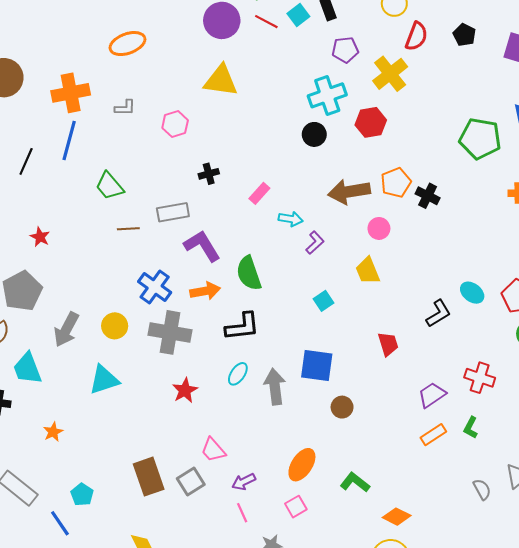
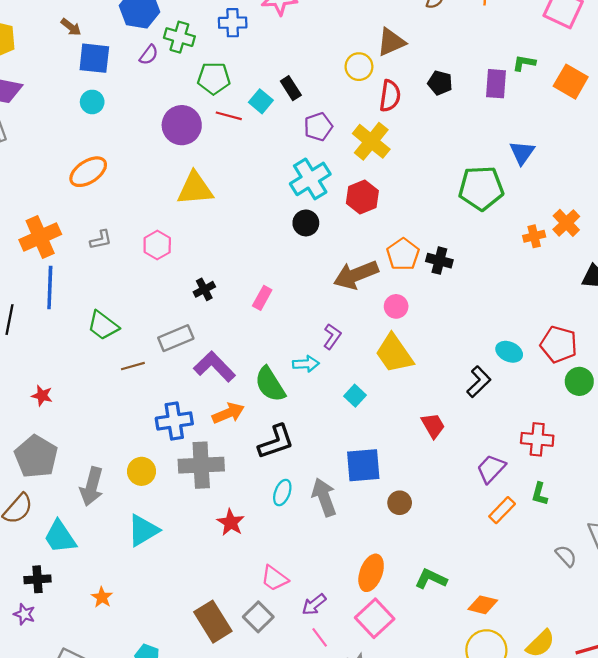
cyan arrow: (291, 219) -> (306, 364), moved
yellow trapezoid: (368, 271) -> (394, 354), size x1.4
blue cross: (155, 287) -> (174, 421), turned -32
pink square: (296, 507) -> (375, 618), size x1.6

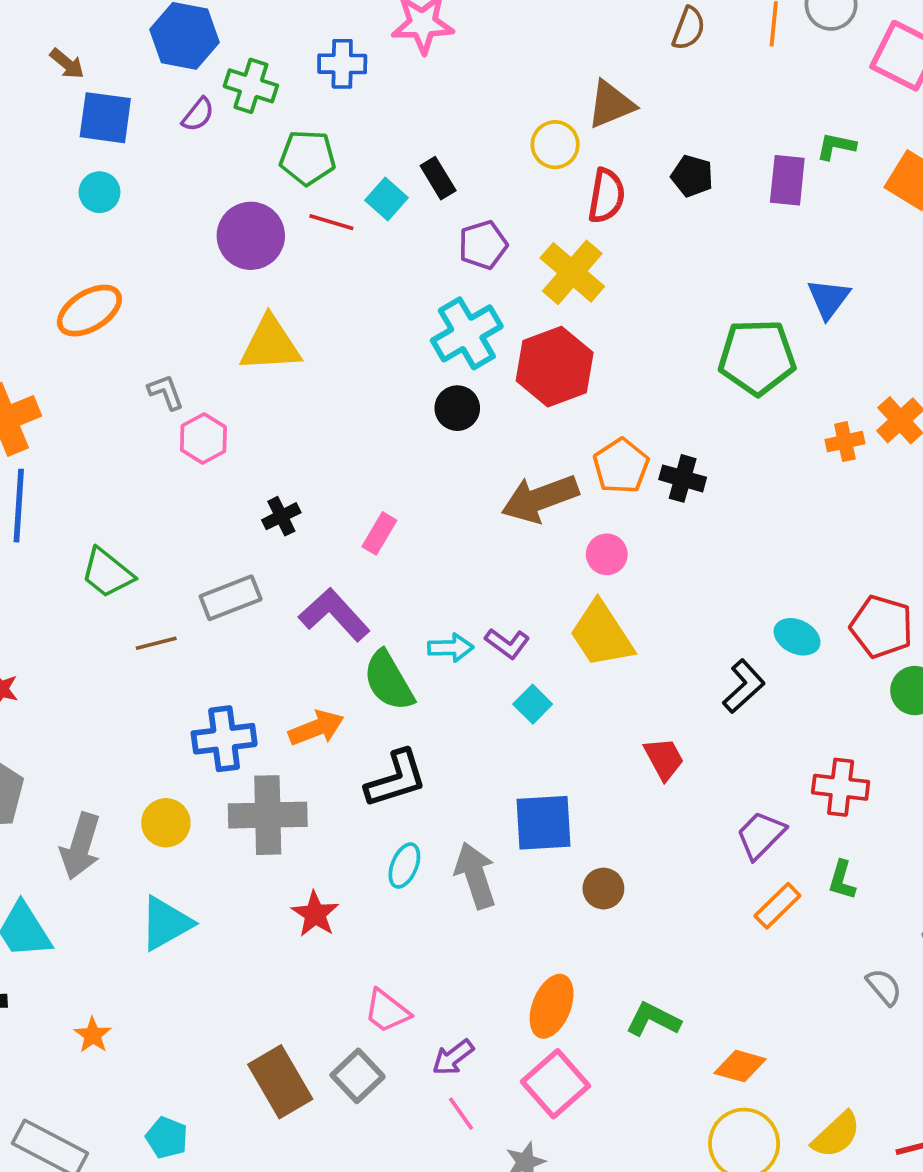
red hexagon: (362, 197) -> (555, 367), size x1.4
gray L-shape: (101, 240) -> (166, 392), moved, turned -100
purple L-shape: (332, 337) -> (507, 643), moved, turned 90
purple L-shape: (215, 367) -> (334, 615), moved

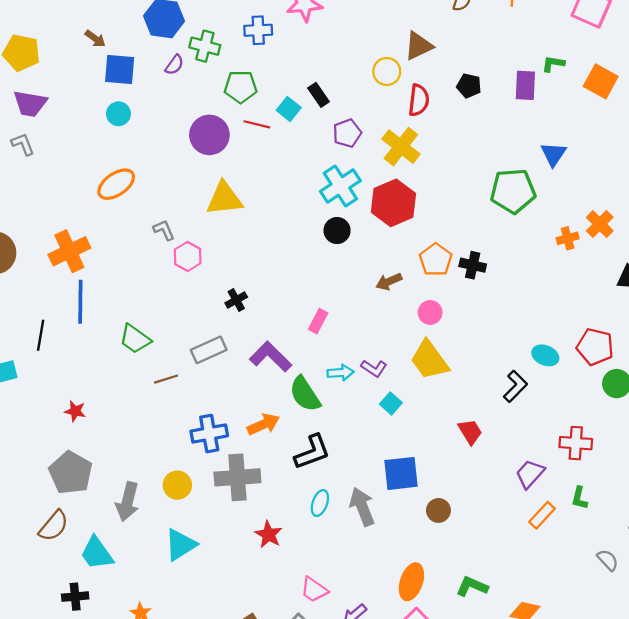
brown arrow: (540, 499) -> (389, 282), size x0.6
pink rectangle: (379, 533) -> (318, 321), moved

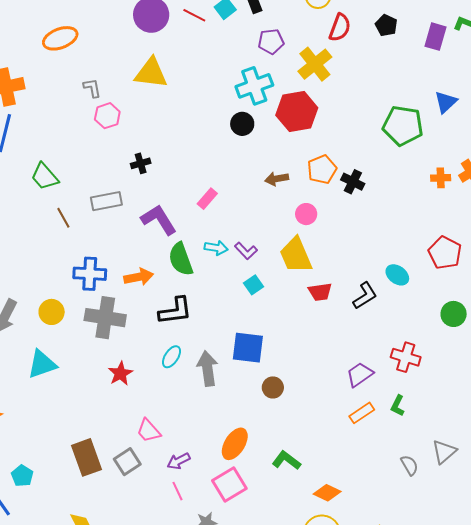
red pentagon: (595, 347) -> (445, 253), moved
brown line: (166, 379) -> (63, 218), turned 65
red trapezoid: (470, 432) -> (320, 292), moved, turned 100

